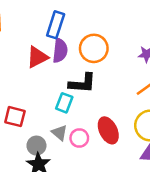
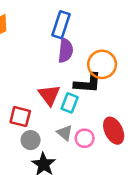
orange circle: (94, 48) -> (102, 64), moved
red triangle: (37, 57) -> (49, 95), moved, turned -40
gray circle: (36, 146) -> (31, 140), moved

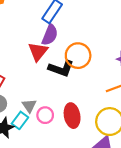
red triangle: (49, 95) -> (38, 52), moved
cyan rectangle: (70, 103) -> (20, 120), moved

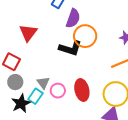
purple semicircle: (50, 35) -> (73, 18), moved
red triangle: (38, 52) -> (28, 33), moved

